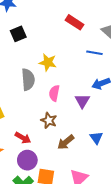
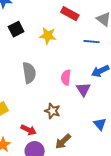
yellow star: (48, 62) -> (48, 36), moved
pink semicircle: (54, 93) -> (66, 77), moved
brown arrow: (66, 142) -> (63, 141), moved

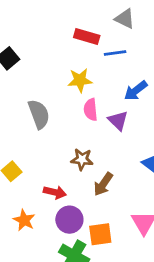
red rectangle: (70, 14) -> (87, 36), moved
yellow star: (48, 36) -> (80, 80), moved
brown arrow: (63, 141) -> (103, 184), moved

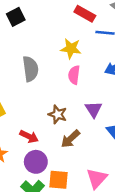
purple triangle: (118, 121) -> (94, 109), moved

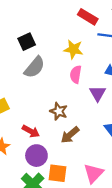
black square: (16, 17) -> (27, 42), moved
gray semicircle: (30, 69) -> (34, 67), turned 45
purple triangle: (94, 109) -> (98, 93), moved

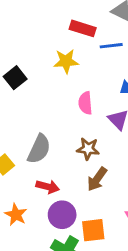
yellow star: (73, 49) -> (66, 61), moved
gray semicircle: (34, 67) -> (39, 149), moved
brown star: (59, 111) -> (88, 149), moved

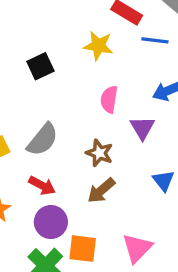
black square: (15, 78) -> (40, 66), moved

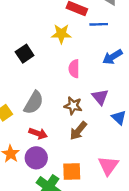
purple triangle: (142, 128) -> (100, 97), moved
purple circle: (51, 222) -> (36, 158), moved

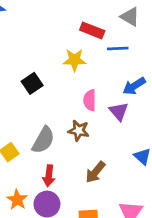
purple triangle: (100, 97) -> (119, 111), moved
brown star: (73, 106) -> (79, 131), moved
red arrow: (38, 133) -> (49, 176), turned 78

